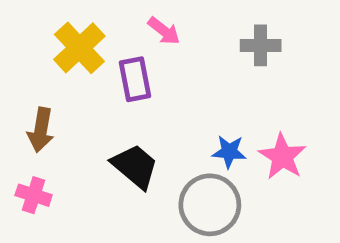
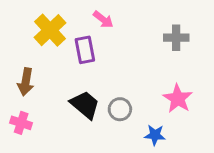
gray cross: (261, 45) -> (176, 38), moved
blue star: (229, 152) -> (155, 135), moved
gray circle: (210, 205) -> (120, 109), moved, size x0.6

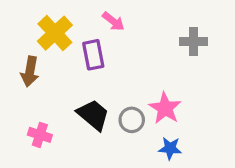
brown arrow: (26, 82) -> (30, 71), moved
pink star: (178, 99) -> (165, 108), moved
pink cross: (21, 123) -> (40, 135), moved

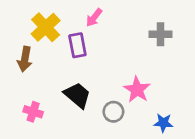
pink arrow: (113, 21) -> (94, 18), turned 90
gray circle: (132, 120) -> (113, 112), moved
blue star: (170, 148) -> (163, 123), moved

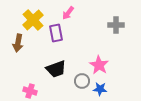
black trapezoid: (77, 95) -> (56, 69), turned 120
pink cross: (33, 112) -> (30, 91), moved
blue star: (163, 123) -> (100, 89), moved

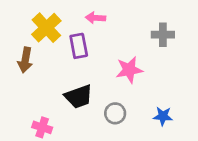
pink arrow: (68, 13) -> (95, 18), turned 56
pink star: (99, 65) -> (129, 70), moved, turned 30
blue star: (100, 89) -> (163, 116), moved

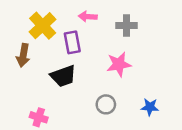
gray cross: (163, 35) -> (127, 26), moved
black trapezoid: (79, 96) -> (63, 76), moved

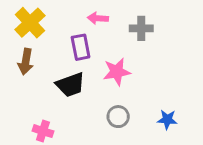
yellow cross: (43, 26) -> (30, 23), moved
pink star: (119, 64) -> (117, 72), moved

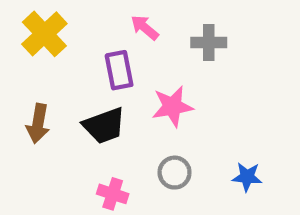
pink arrow: (98, 18) -> (145, 28), turned 36
brown arrow: (26, 62) -> (38, 123), moved
pink cross: (43, 131) -> (113, 194), moved

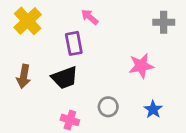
gray cross: (209, 42) -> (164, 22), moved
pink star: (172, 106) -> (141, 66), moved
blue star: (247, 177) -> (153, 109), turned 30

